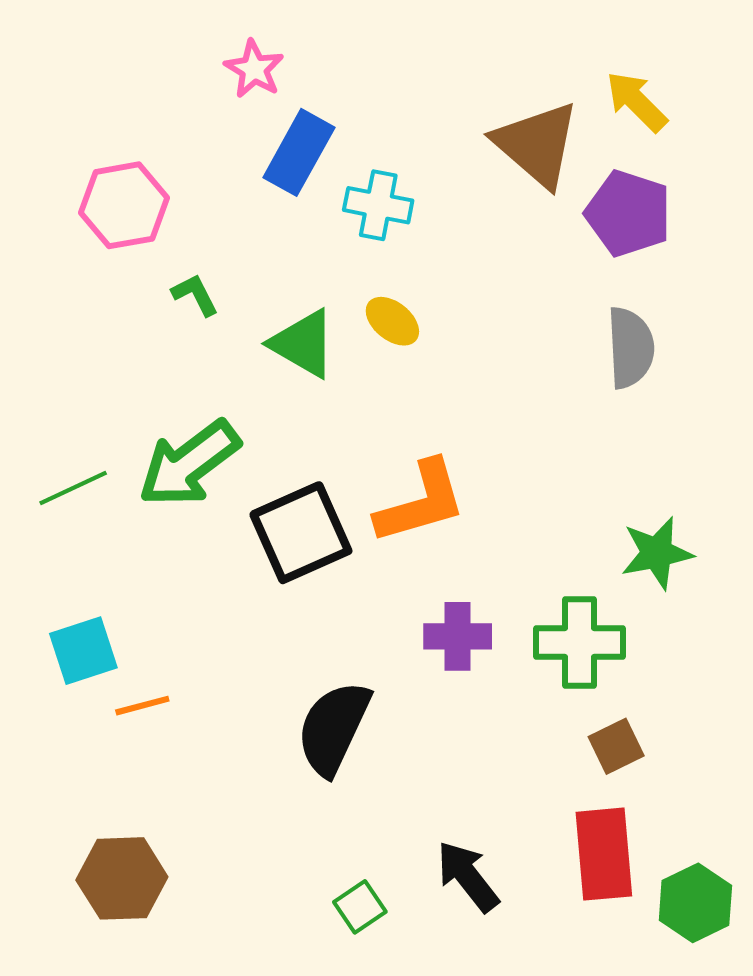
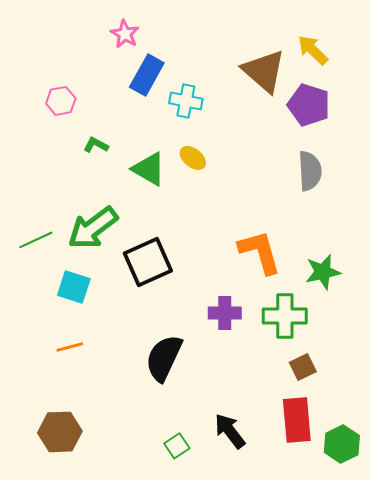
pink hexagon: (124, 205) -> (61, 101), size x0.7
green L-shape: (195, 295) -> (96, 145), turned -35
orange L-shape: (421, 502) -> (260, 252), moved, turned -90
cyan square: (83, 651) -> (74, 287), moved, turned 36

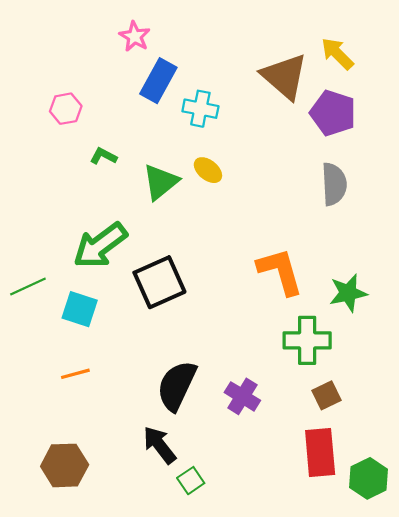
green triangle: (149, 169) -> (161, 182), turned 51
green line: (36, 240) -> (28, 287), moved
purple cross: (225, 313) -> (242, 396), moved, turned 32
black arrow: (230, 431) -> (159, 445), moved

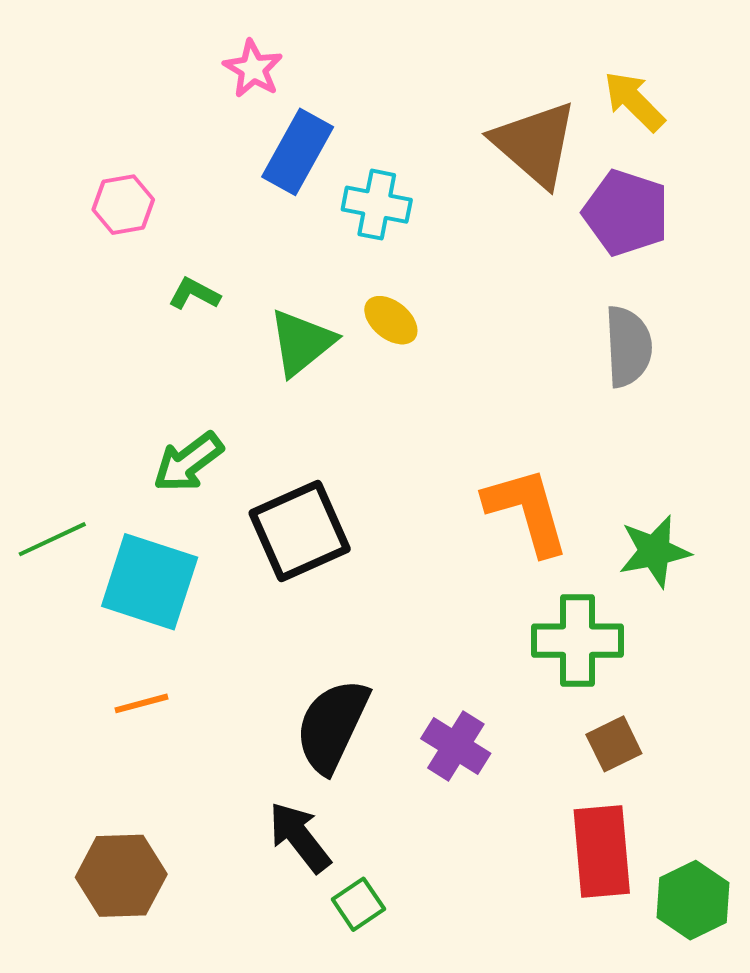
green arrow: (100, 246) -> (188, 462), size x0.7
cyan square: (80, 309) -> (150, 582), size x1.4

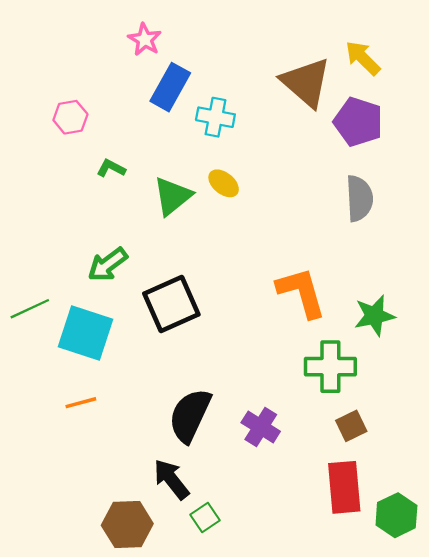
brown hexagon: (121, 876) -> (127, 524), moved

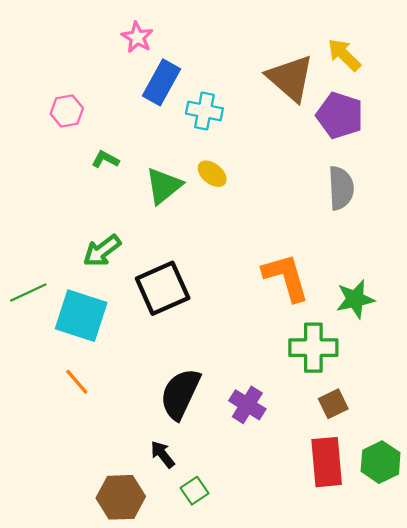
orange line: (81, 403) -> (77, 382), turned 64
black arrow: (171, 479) -> (163, 454), size x0.7
green hexagon: (396, 515) -> (381, 462), moved

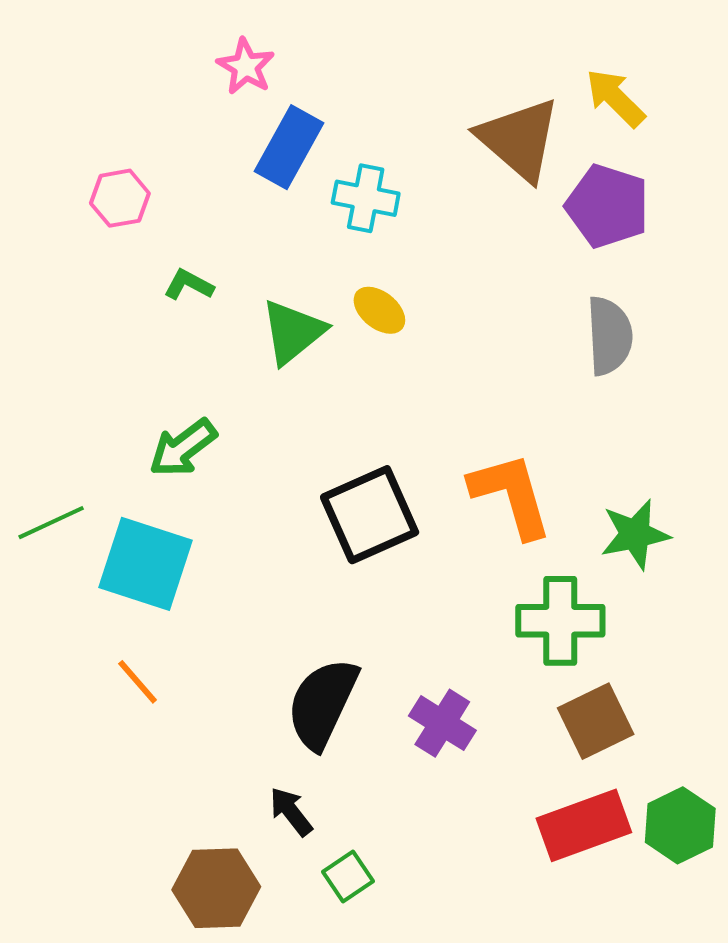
black square: (163, 288) -> (370, 515), moved
brown square: (333, 404) -> (596, 721), size x1.4
red rectangle: (327, 462) -> (584, 825), turned 75

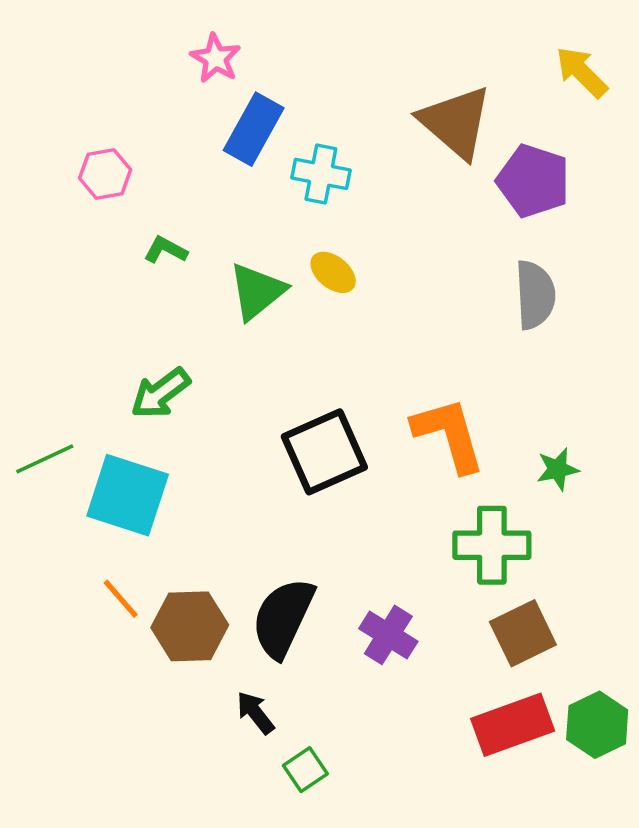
yellow arrow: (615, 98) -> (582, 72), moved
green star: (635, 534) -> (557, 469), size x0.7
brown hexagon: (216, 888) -> (190, 626), moved

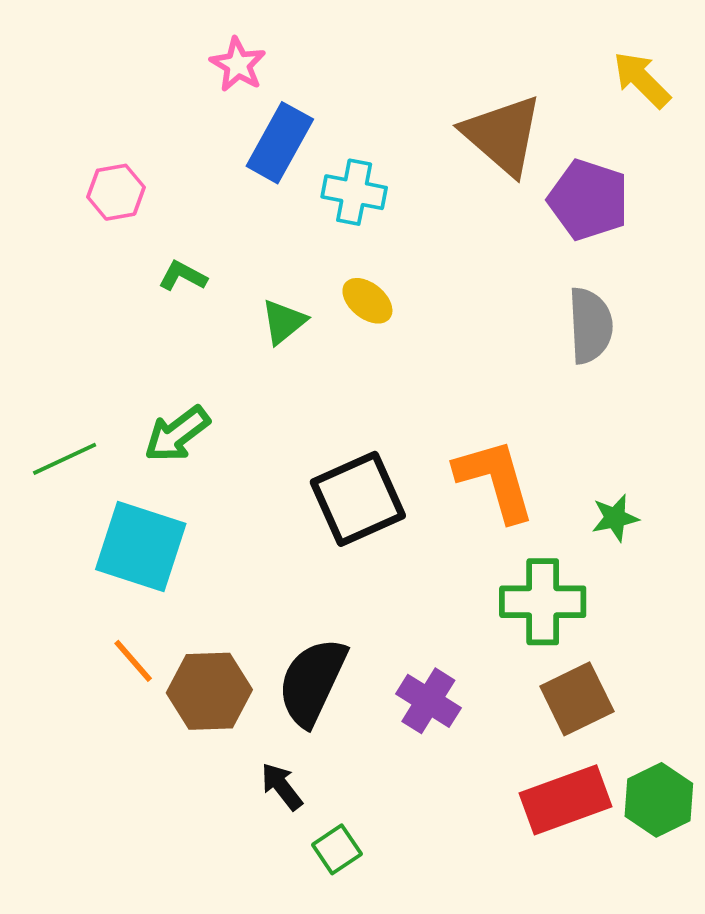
green triangle: (257, 291) -> (284, 322), size x0.7
green line: (45, 459) -> (65, 459), moved

